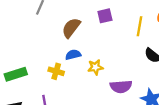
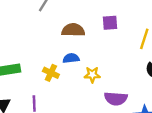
brown semicircle: (71, 28) -> (73, 30), turned 45

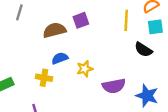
purple square: (110, 23) -> (81, 20), moved

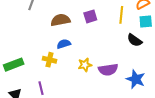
purple square: (81, 20) -> (90, 16), moved
yellow star: (85, 69) -> (85, 65), moved

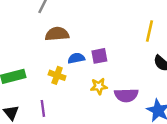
purple square: (90, 16) -> (99, 56), moved
brown semicircle: (60, 20) -> (57, 34), moved

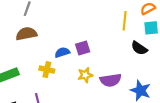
brown semicircle: (57, 34) -> (26, 34), moved

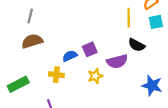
black semicircle: (139, 48) -> (137, 45), moved
purple semicircle: (111, 80) -> (117, 61), moved

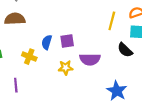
black semicircle: (137, 45) -> (125, 50), moved
blue semicircle: (70, 56) -> (47, 42), turned -64

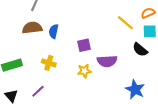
yellow line: (112, 21) -> (125, 23), turned -60
blue semicircle: (47, 42) -> (54, 31), moved
purple line: (16, 85) -> (38, 91), turned 56

